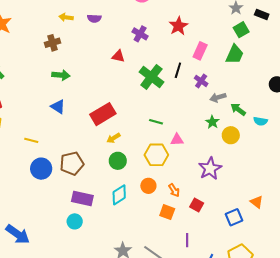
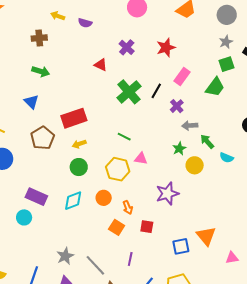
brown pentagon: (72, 163) -> (43, 138), moved, turned -30
orange triangle: (257, 202) -> (206, 236), size x1.5
red square: (197, 205) -> (147, 227), turned -32

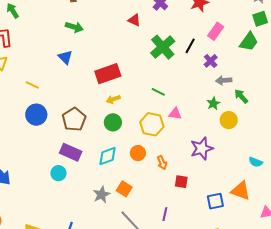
brown pentagon: (43, 138) -> (74, 119), moved
cyan semicircle: (227, 158) -> (256, 162), moved
orange square: (117, 227) -> (124, 189), moved
orange triangle: (206, 236) -> (241, 191), turned -30
gray star: (65, 256) -> (102, 195), moved

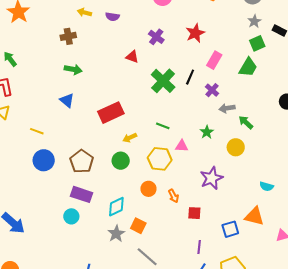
yellow arrow: (113, 99) -> (130, 138), moved
green star: (213, 103) -> (207, 132), moved
cyan diamond: (107, 156) -> (116, 207), moved
purple line: (165, 214) -> (199, 247), moved

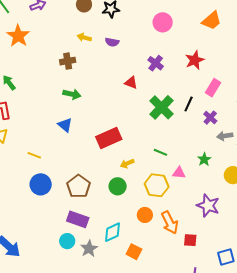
purple star: (212, 178) -> (208, 206), turned -30
orange arrow: (173, 196) -> (170, 223), size x1.6
gray star: (116, 234) -> (89, 249), moved

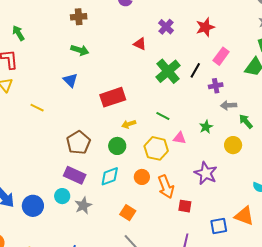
purple cross: (210, 118) -> (216, 86), turned 32
blue circle: (41, 184) -> (33, 206), moved
cyan diamond: (112, 232) -> (110, 176), moved

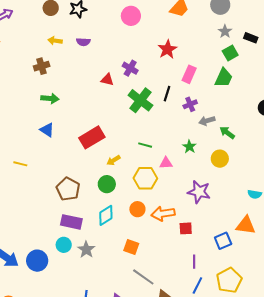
purple cross: (166, 27) -> (130, 68), moved
orange arrow: (166, 187) -> (163, 214), turned 115

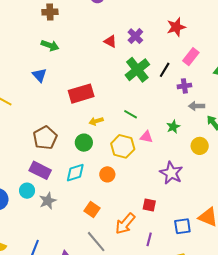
orange arrow: (163, 214) -> (125, 224), moved, turned -55

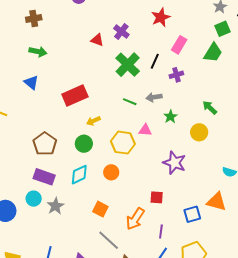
gray arrow: (197, 106) -> (154, 97), moved
green line: (131, 114) -> (130, 102), moved

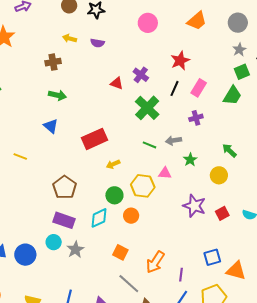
black line: (155, 61) -> (175, 88), moved
green circle: (84, 144) -> (114, 195), moved
red square: (157, 197) -> (222, 213), moved, turned -32
orange triangle: (217, 202) -> (236, 271), moved

